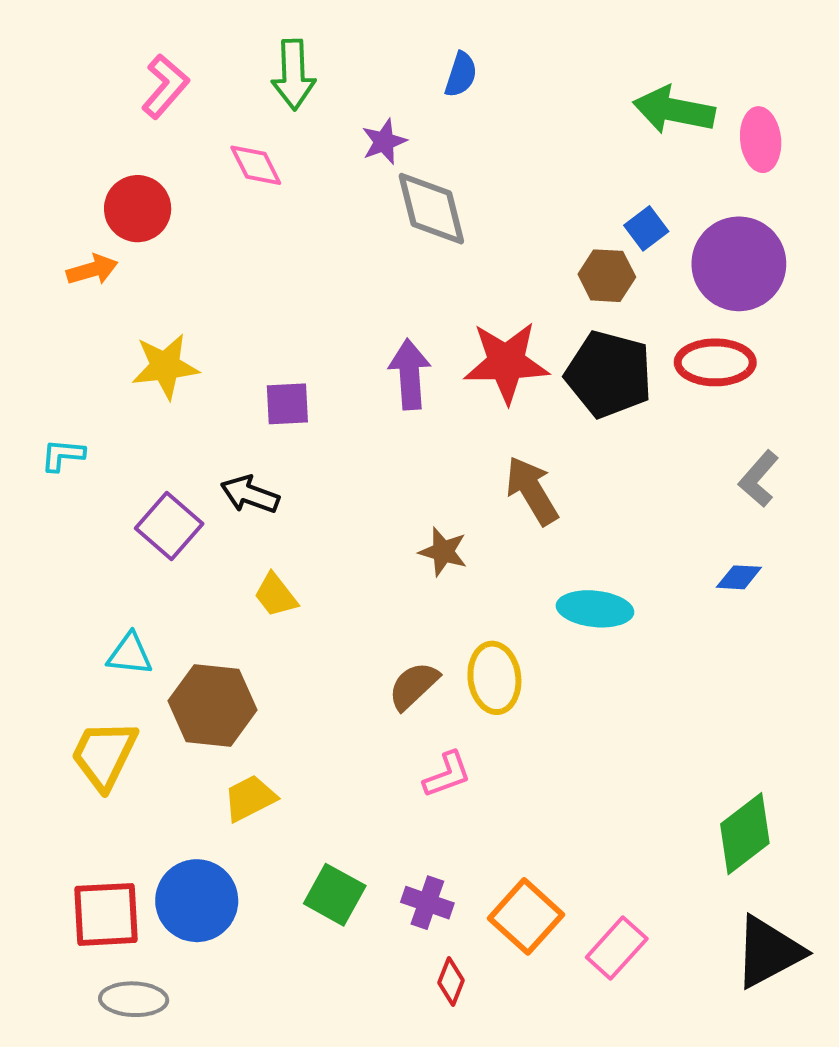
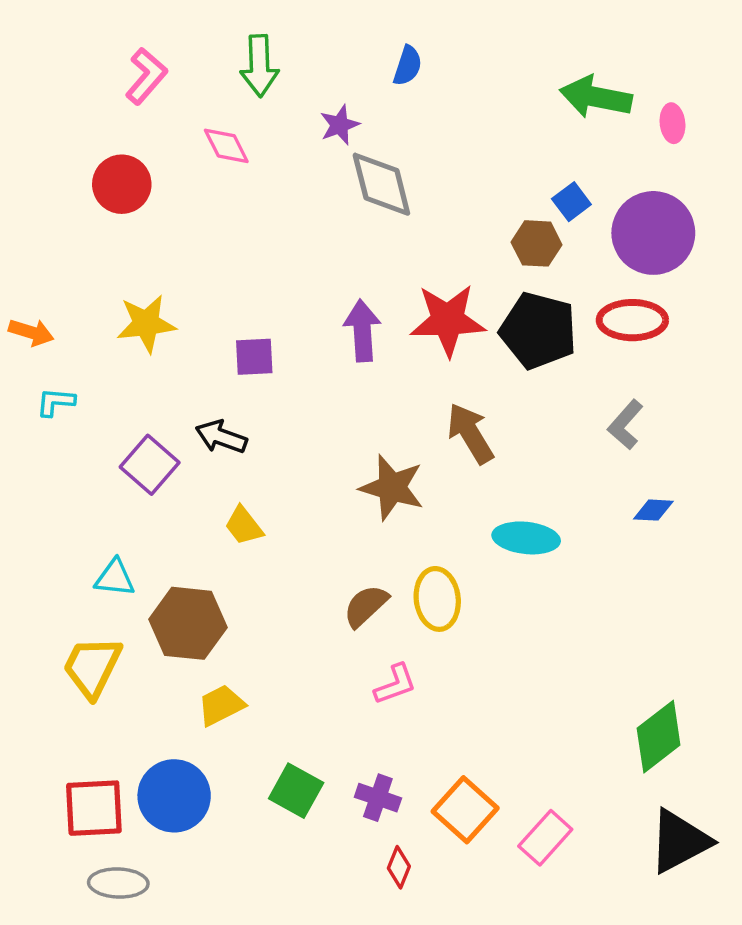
pink ellipse: (761, 140) -> (672, 123), size x0.7
orange arrow: (92, 270) -> (31, 332), moved, turned 33
gray L-shape: (759, 479) -> (625, 425), moved
brown star: (443, 552) -> (392, 487), size x1.5

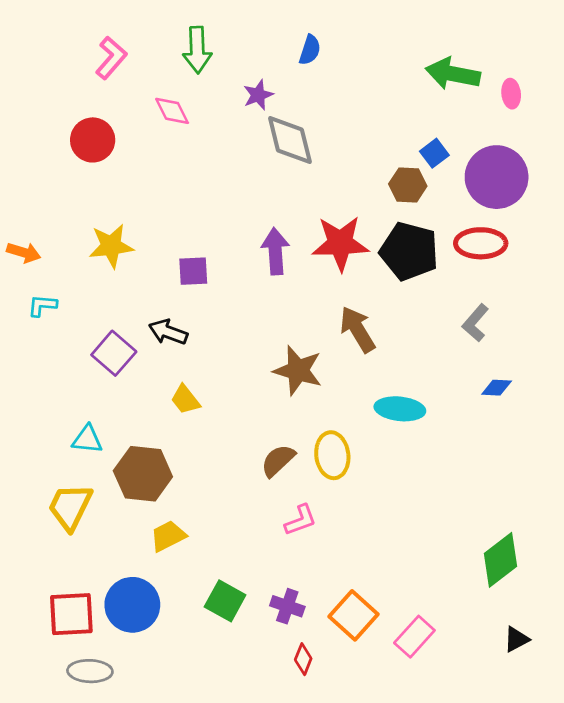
black triangle: (679, 841) -> (516, 639), size x0.5

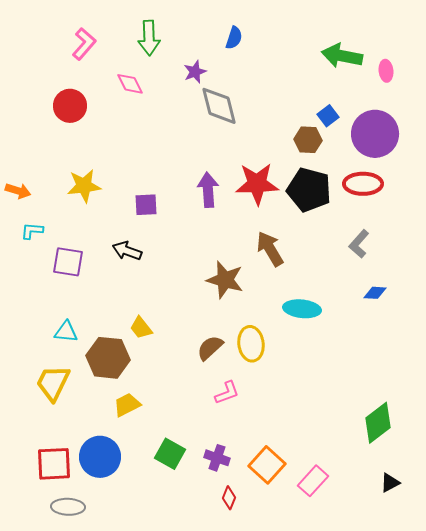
purple square: (114, 353) -> (68, 262), moved, turned -32
yellow trapezoid: (185, 400) -> (141, 328), moved

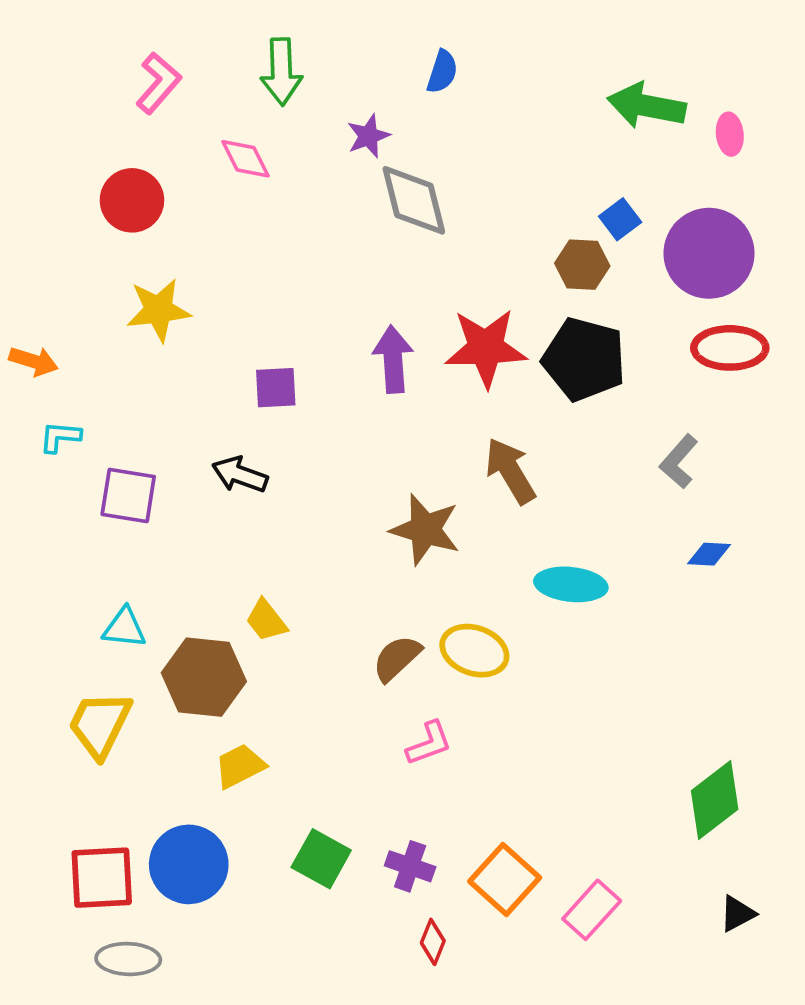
red ellipse: (363, 184) -> (730, 348), moved
yellow star: (84, 186) -> (158, 310), moved
yellow ellipse: (251, 344) -> (474, 651), turned -64

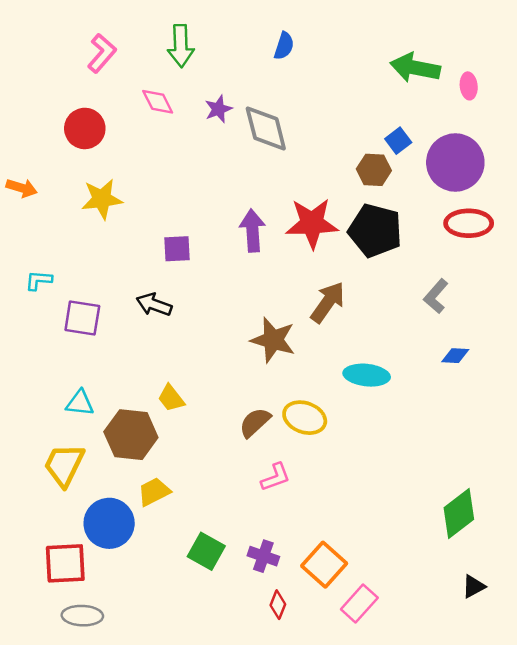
purple star: (368, 136) -> (218, 109), moved
orange arrow: (34, 361) -> (22, 188), moved
brown arrow: (510, 471) -> (328, 302), turned 66
blue circle: (189, 864) -> (109, 523), moved
pink rectangle: (592, 910) -> (359, 603), moved

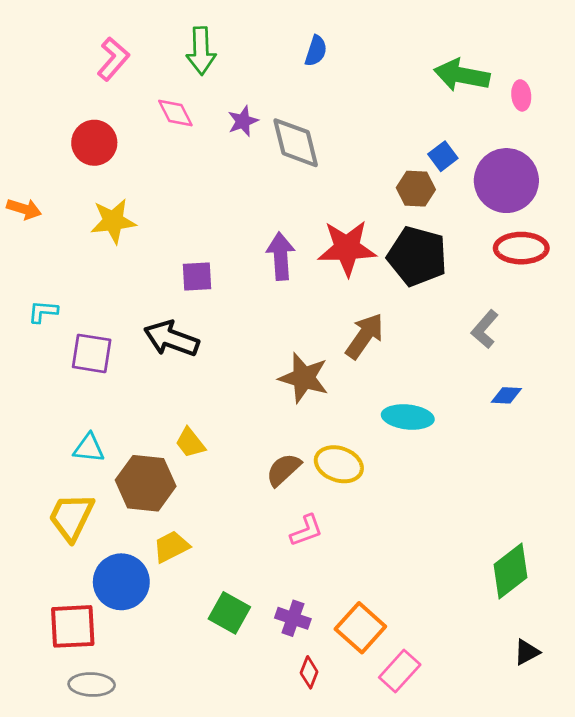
black arrow: (154, 305) -> (171, 339), size x1.4

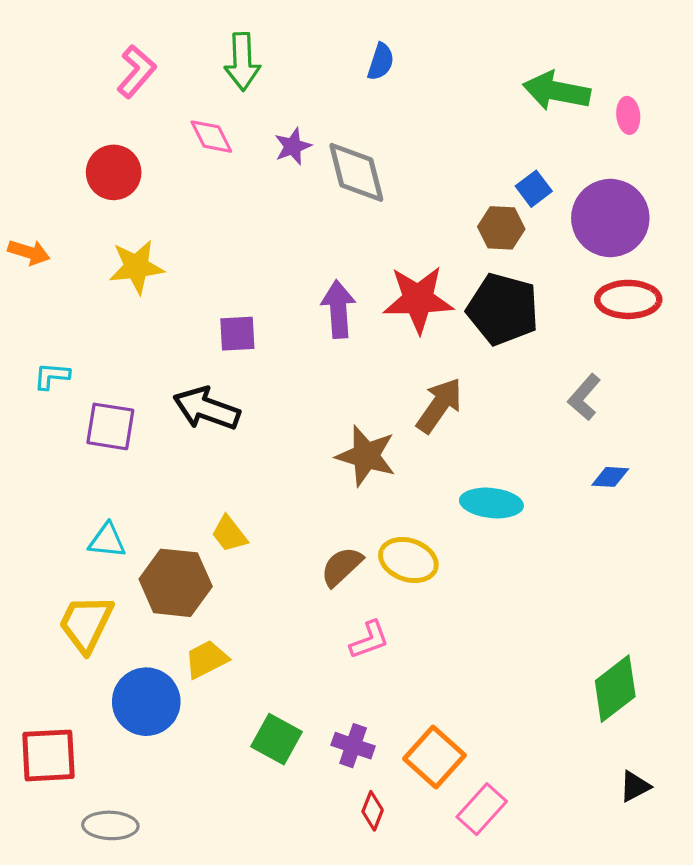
red square: (73, 626) -> (48, 755), moved

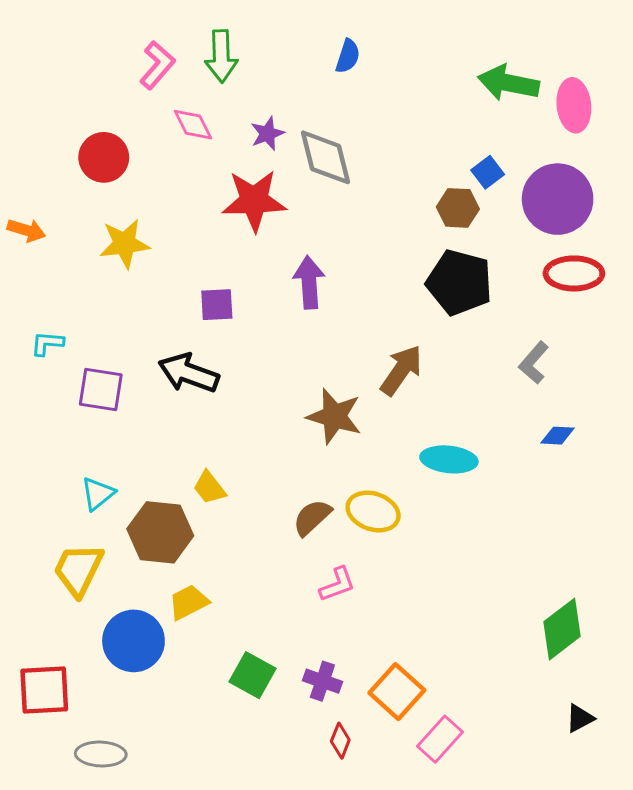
pink L-shape: (136, 71) -> (157, 65), moved
pink ellipse: (628, 115) -> (574, 105), size x1.6
red star: (418, 299) -> (254, 201), moved
cyan triangle: (107, 540) -> (98, 494), turned -45

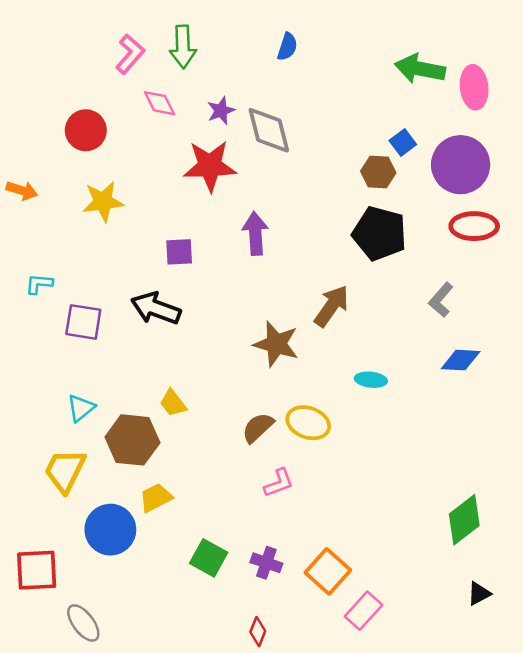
blue diamond: (558, 436) -> (461, 360), size x1.4
cyan ellipse: (449, 459) -> (371, 380), size x0.7
red diamond: (340, 741) -> (258, 632), moved
gray ellipse: (101, 754) -> (83, 623), turned 51

